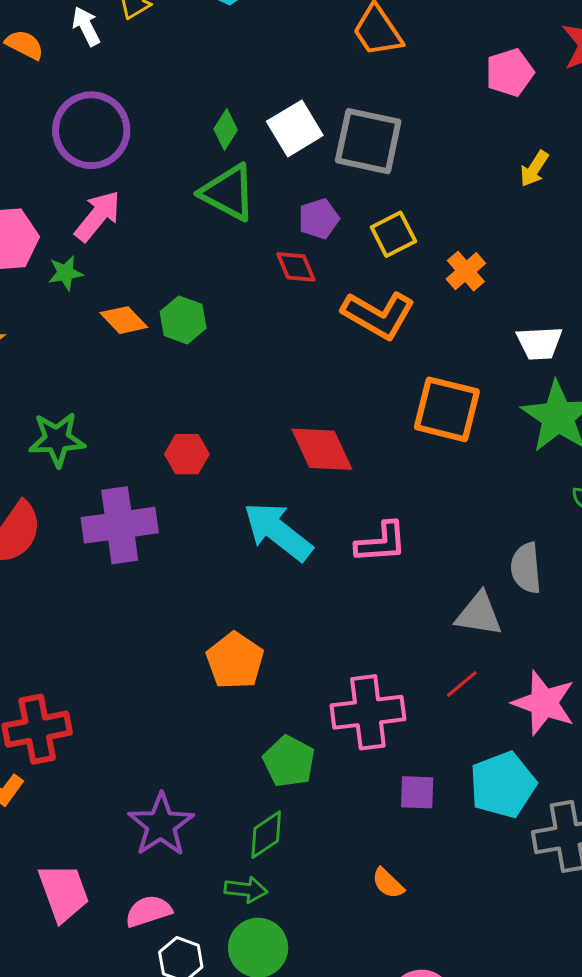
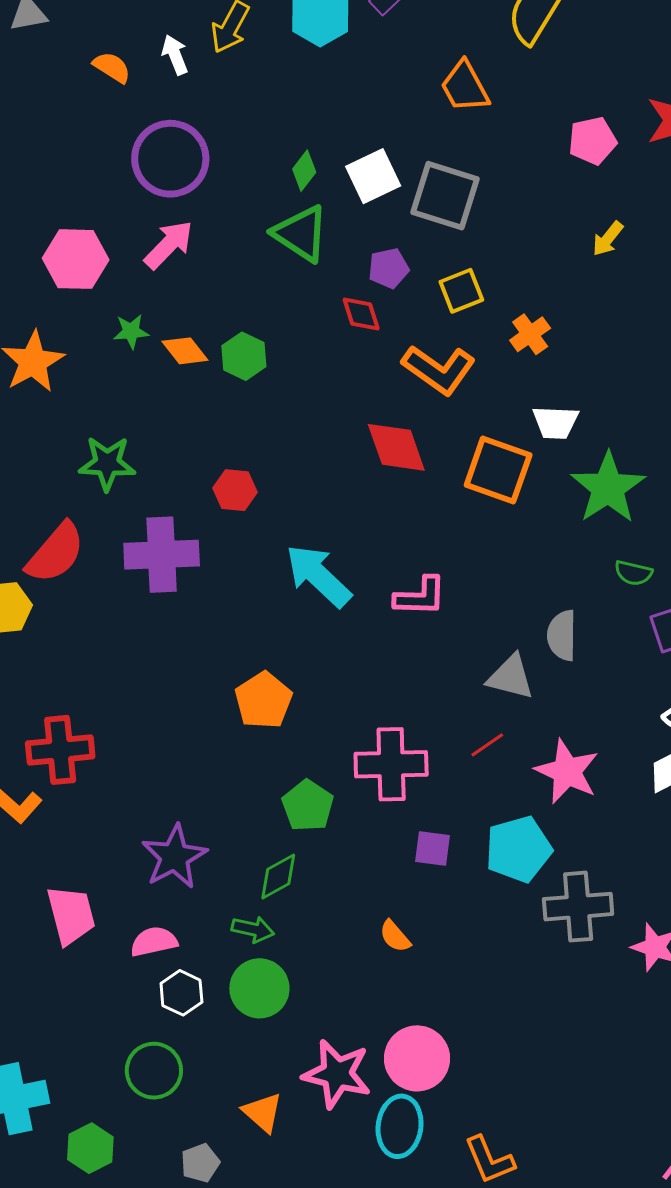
green star: (66, 273) -> (131, 331), moved
white trapezoid: (539, 343) -> (555, 422), moved
red diamond: (322, 449) -> (396, 447), moved

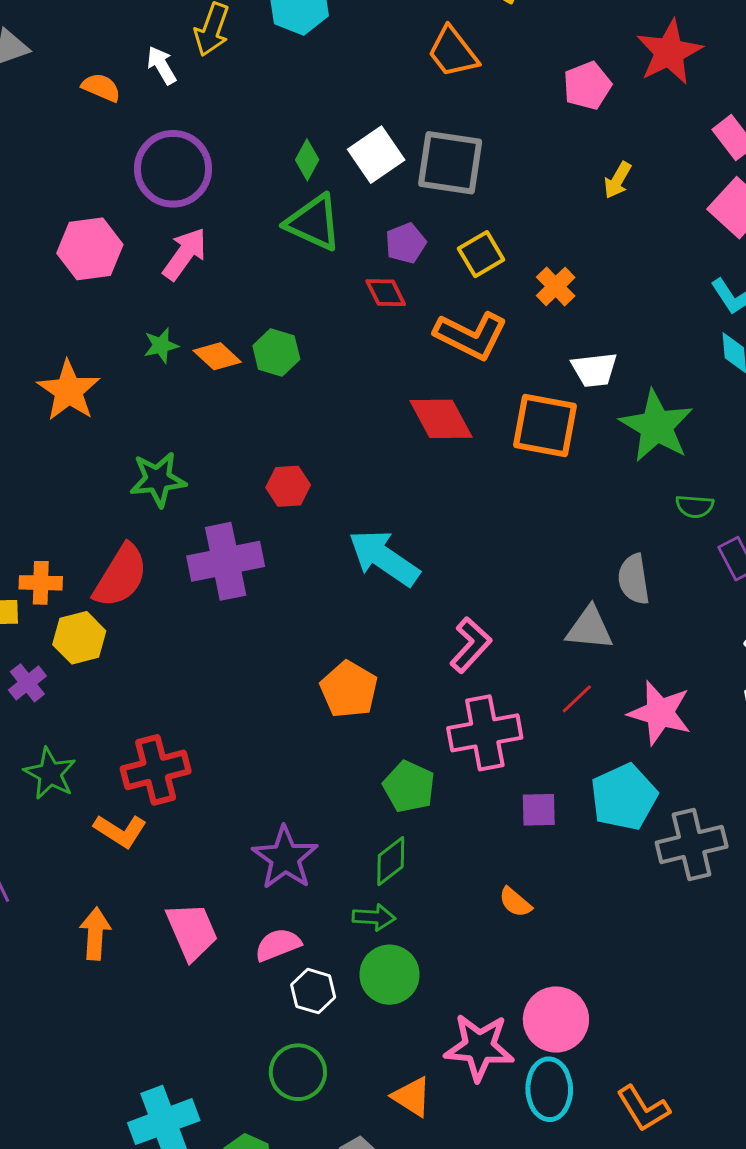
pink hexagon: (76, 259) -> (90, 249), moved
pink L-shape: (420, 596) -> (471, 645), moved, turned -40

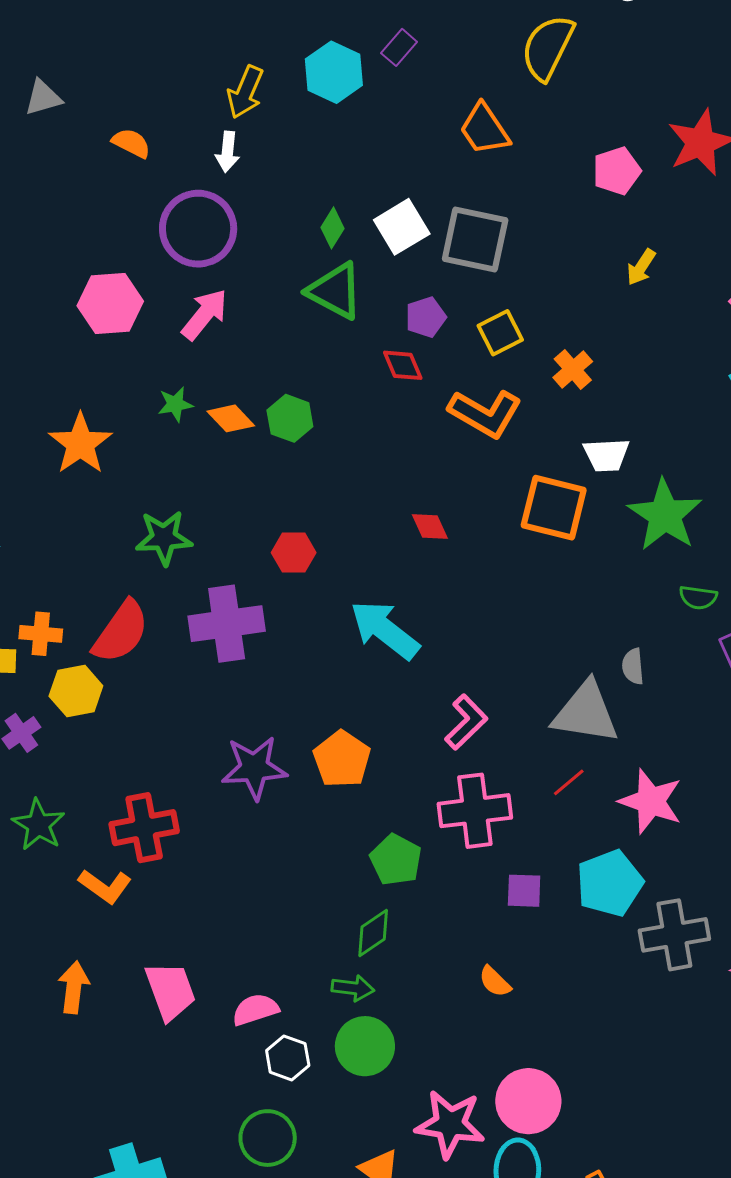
white arrow: (162, 65) -> (227, 152), moved, turned -147
red diamond: (441, 419) -> (430, 527), moved, size x0.6
gray semicircle: (634, 579) -> (633, 666), size x0.7
gray triangle: (589, 628) -> (586, 713), size x1.4
purple star: (285, 858) -> (254, 768), moved, turned 30

